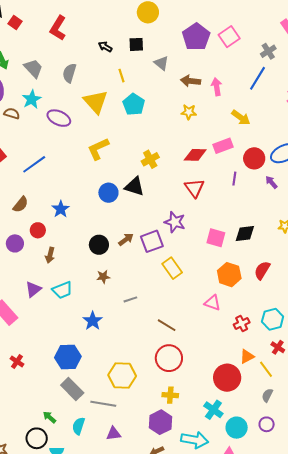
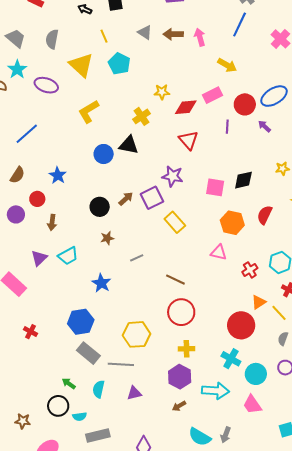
gray triangle: (161, 63) -> (145, 32), moved
yellow star: (189, 112) -> (162, 92), moved

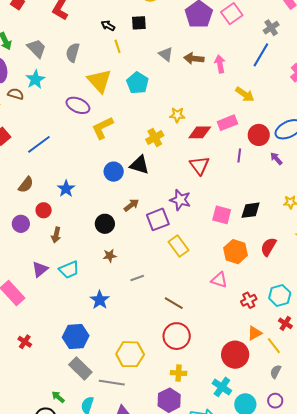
yellow line: (104, 36) -> (118, 46), moved
purple ellipse: (46, 85) -> (78, 105), moved
brown arrow: (126, 199) -> (131, 205), moved

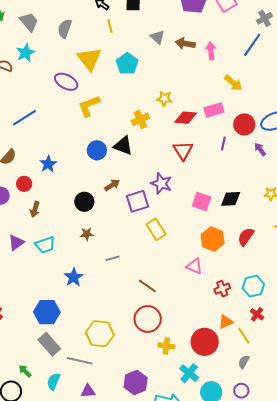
yellow cross: (179, 373) -> (166, 346), moved

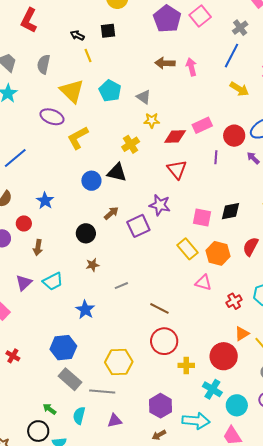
gray triangle: (157, 37) -> (144, 97), moved
yellow arrow: (233, 83) -> (239, 89), moved
yellow rectangle: (156, 229) -> (188, 249), moved

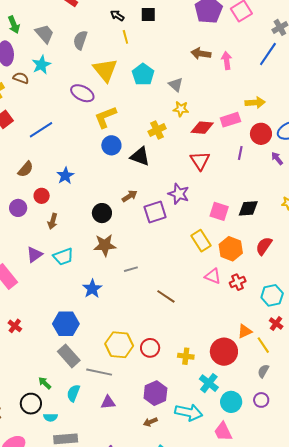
yellow arrow: (239, 89) -> (255, 103), moved, turned -42
blue circle: (91, 181) -> (111, 145), moved
brown star: (93, 265) -> (105, 245), size x1.6
red cross: (234, 301) -> (238, 282), moved
red circle: (164, 341) -> (150, 348), moved, size x0.7

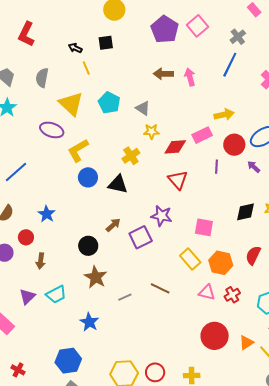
black diamond: (248, 208) -> (246, 212), moved
brown star: (105, 245) -> (96, 277), turned -30
brown line: (166, 296) -> (160, 288), moved
red circle: (224, 352) -> (215, 336), moved

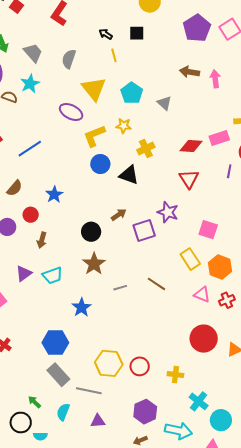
yellow star: (151, 131) -> (124, 126), moved

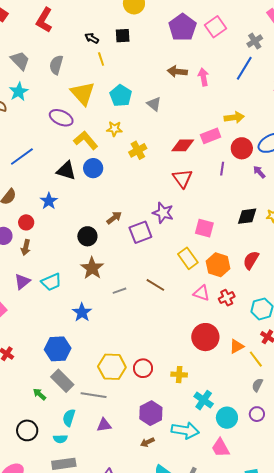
yellow L-shape: (94, 136) -> (86, 140), turned 75
black triangle: (129, 175) -> (66, 171), moved
brown arrow: (42, 240) -> (26, 247), moved
green arrow: (34, 402) -> (39, 394), moved
cyan semicircle: (40, 436) -> (60, 439), moved

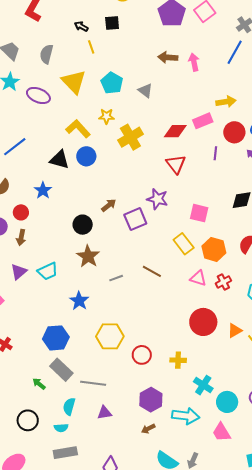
purple ellipse: (61, 118) -> (38, 96), moved
yellow cross: (138, 150) -> (130, 137), size x1.4
yellow hexagon: (112, 367) -> (110, 336), moved

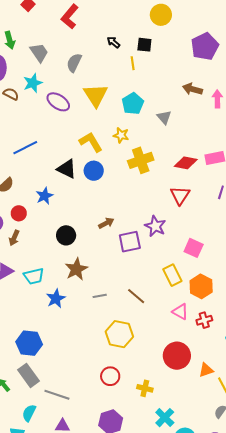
yellow line: (91, 47) -> (133, 63), moved
black circle: (83, 225) -> (66, 235), moved
blue star: (79, 301) -> (56, 299), moved
yellow hexagon: (110, 336) -> (119, 334), moved

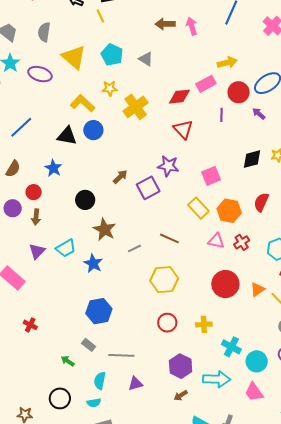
pink square: (194, 248) -> (211, 176), turned -30
blue hexagon: (29, 343) -> (99, 311), moved
gray rectangle: (28, 375) -> (89, 345), size x0.6

